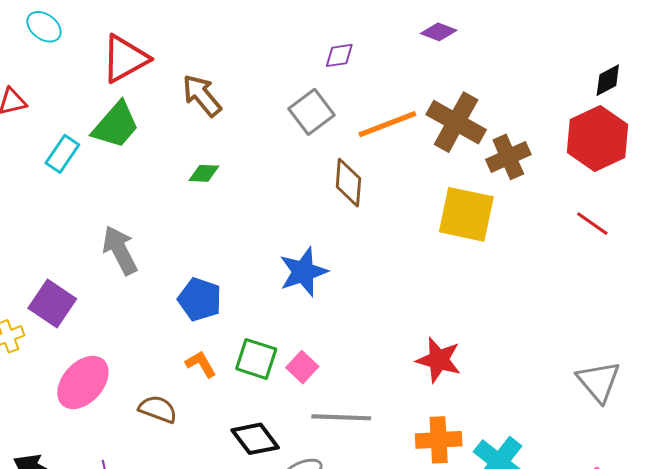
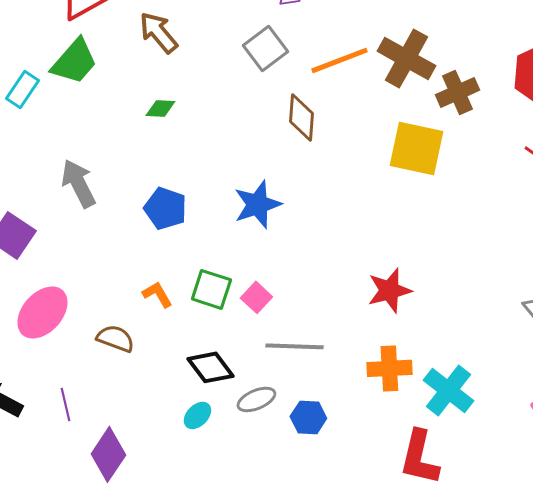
blue pentagon: (200, 299) -> (165, 208), moved
red star: (439, 360) -> (389, 290), turned -30

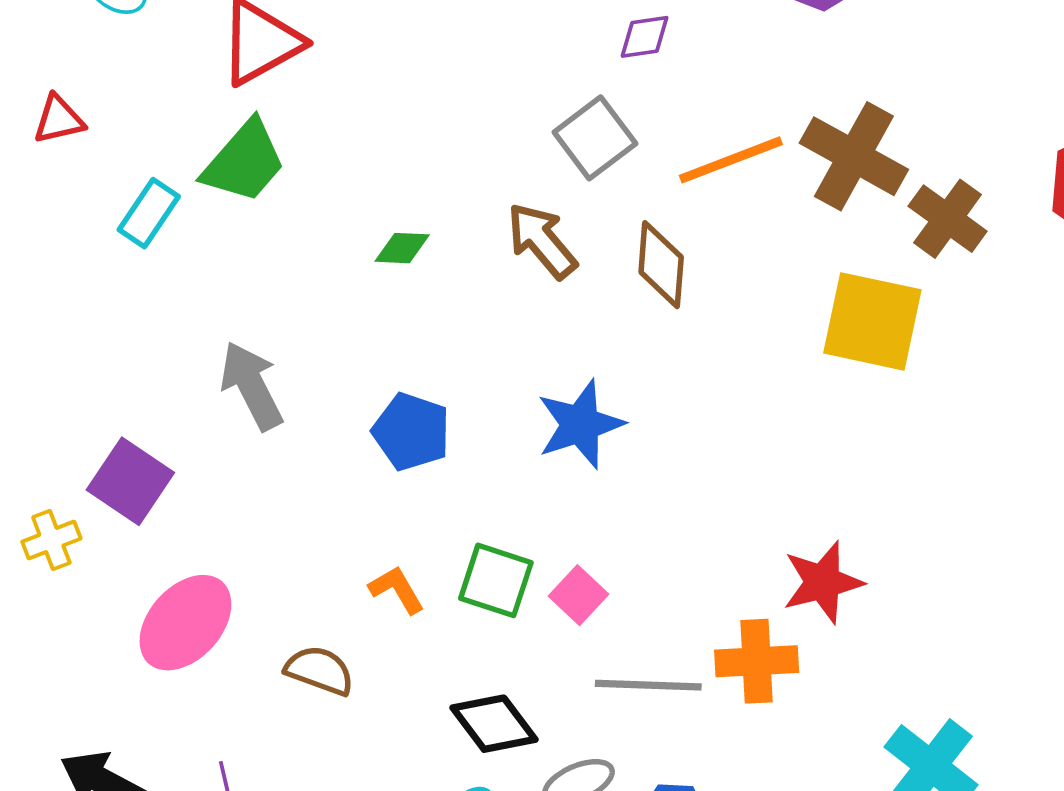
brown arrow: (158, 32) -> (542, 241), moved
brown cross: (457, 92) -> (948, 219), turned -30
orange cross: (389, 368) -> (757, 661), moved

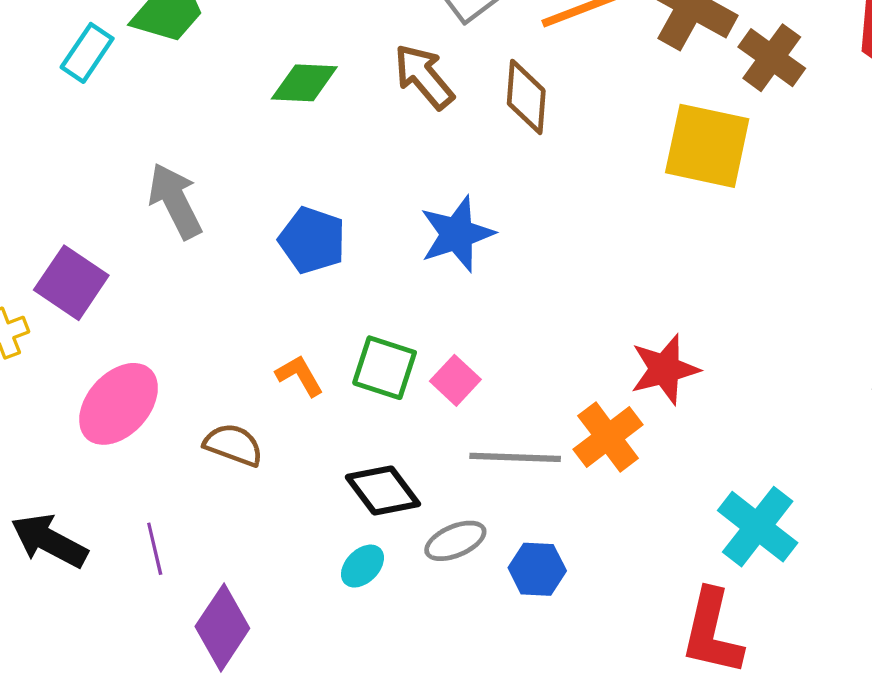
green diamond: (402, 248) -> (304, 83), size x1.4
orange cross: (757, 661) -> (608, 437), turned -34

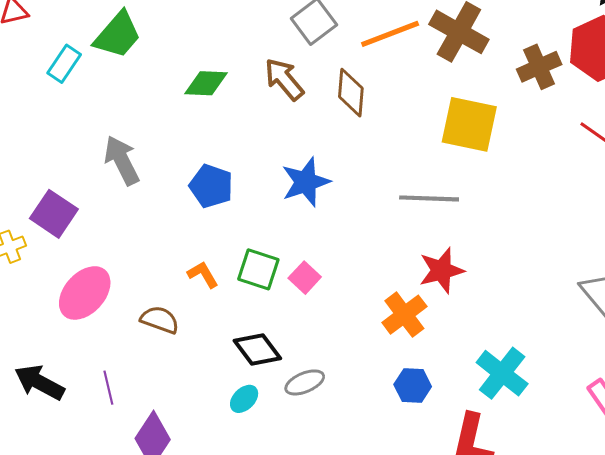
brown cross: (772, 58) -> (539, 67), moved, turned 30
gray line: (515, 457) -> (429, 198), moved
blue hexagon: (537, 569) -> (413, 386), moved

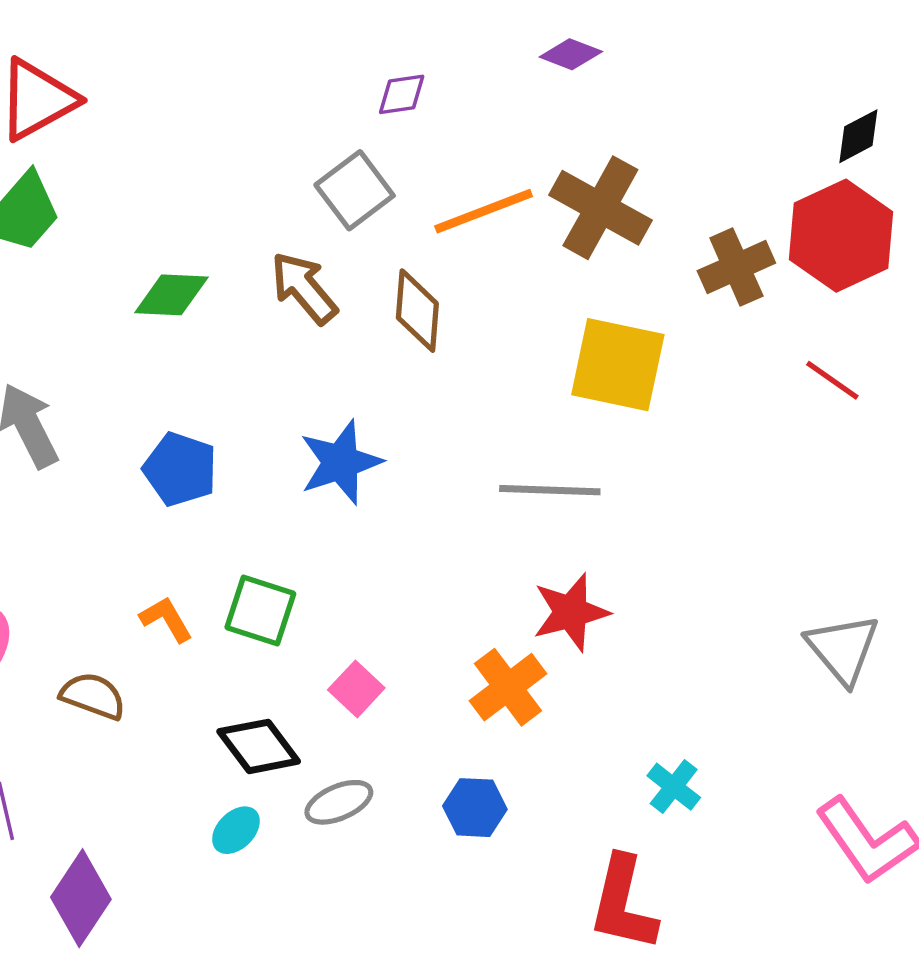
pink square: (305, 278) -> (356, 689), moved
cyan cross: (502, 373) -> (674, 787), size x0.6
blue hexagon: (413, 386) -> (475, 808), moved

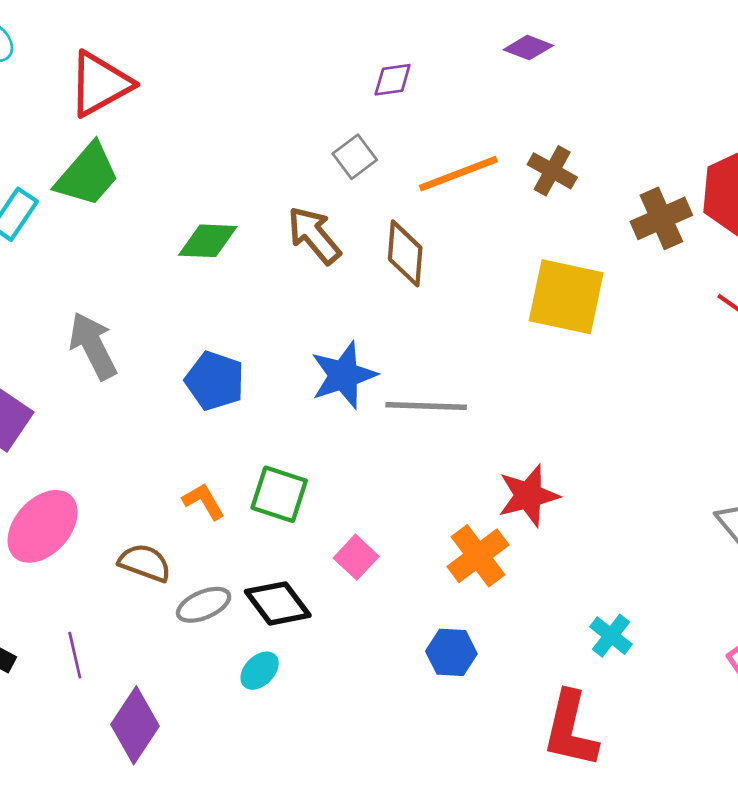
gray square: (355, 190) -> (355, 157), size x0.7
brown cross: (600, 208) -> (552, 171), size x0.6
gray line: (550, 490) -> (426, 406), moved
gray ellipse: (339, 802) -> (204, 605), moved

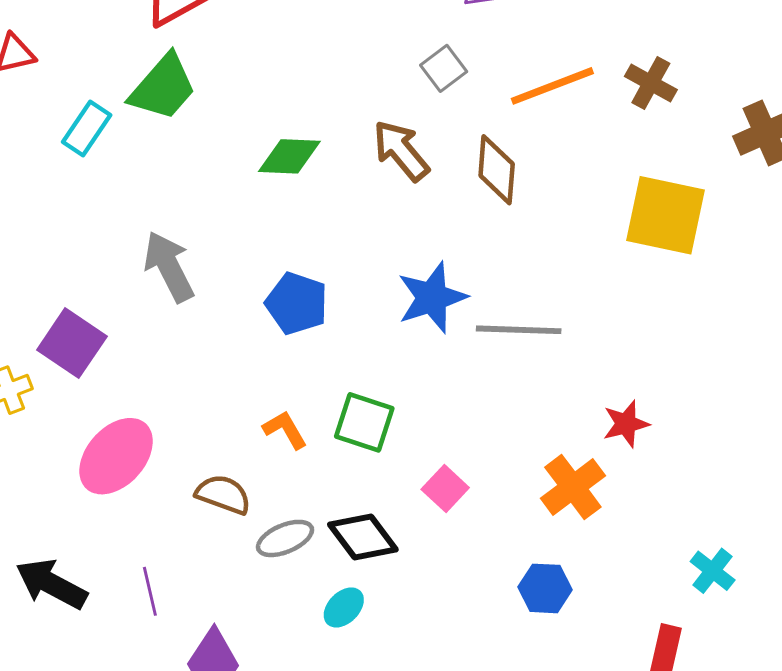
red star: (528, 496) -> (626, 424), size x0.7

